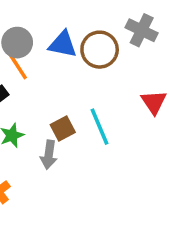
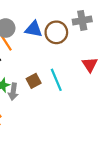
gray cross: (142, 30) -> (82, 20), turned -36
gray arrow: (49, 155) -> (13, 92), moved

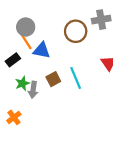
blue triangle: (34, 29) -> (42, 50), moved

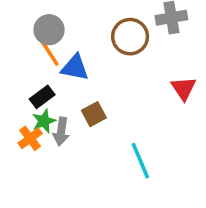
black rectangle: (13, 60) -> (42, 97), moved
cyan line: (76, 78) -> (140, 161), moved
orange cross: (14, 117) -> (30, 138), moved

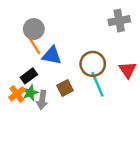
brown circle: (130, 37) -> (93, 64), moved
orange cross: (30, 138) -> (17, 94), moved
cyan line: (140, 161) -> (98, 84), moved

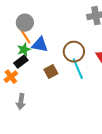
green star: (30, 93) -> (24, 50), moved
gray arrow: (42, 100) -> (21, 102), moved

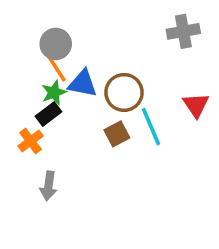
brown circle: (74, 52) -> (124, 92), moved
brown square: (51, 72) -> (117, 134), moved

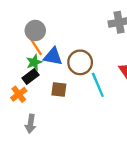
brown square: (117, 134) -> (59, 89), moved, turned 35

